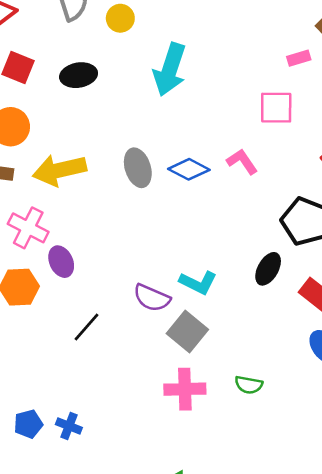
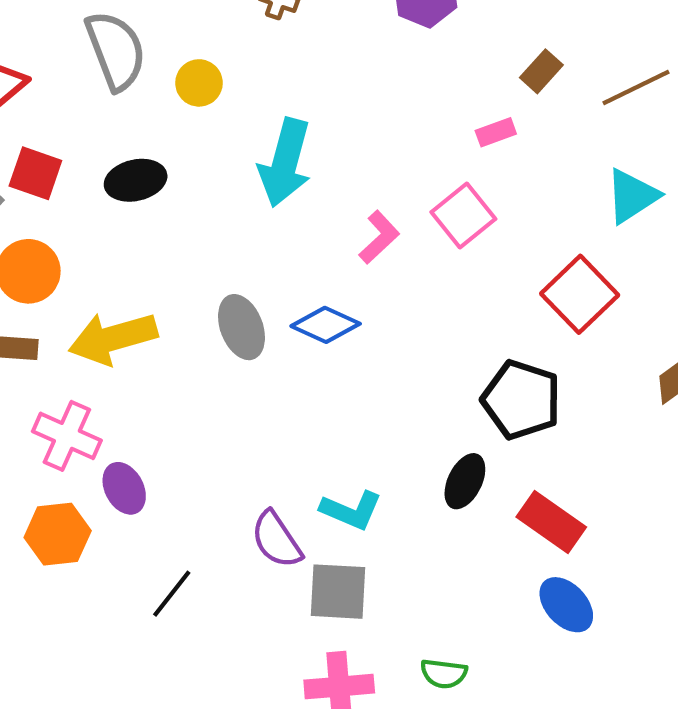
pink square: (276, 108) -> (463, 216), turned -36
pink L-shape: (242, 162) -> (379, 237), moved, turned 84
purple semicircle: (152, 298) -> (276, 540), turned 36
gray square: (187, 331) -> (338, 592), turned -33

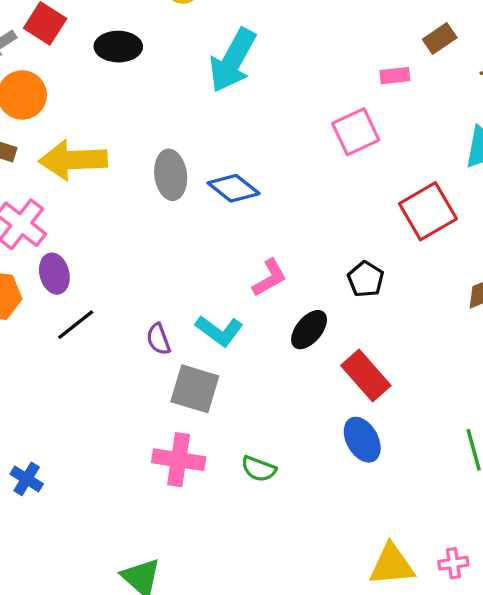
pink L-shape: (379, 237) -> (270, 278), moved
black pentagon: (521, 400) -> (366, 279), size x0.6
purple semicircle: (276, 540) -> (158, 339), size x0.7
black line: (172, 594) -> (76, 325), moved

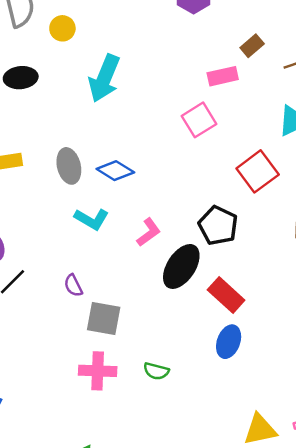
pink rectangle: (395, 76) -> (223, 76), size x1.4
black pentagon: (366, 279) -> (218, 225), size x1.5
black ellipse: (309, 330) -> (181, 266), size x1.5
cyan L-shape: (219, 331) -> (92, 219), moved
blue ellipse: (362, 440) -> (229, 342), turned 56

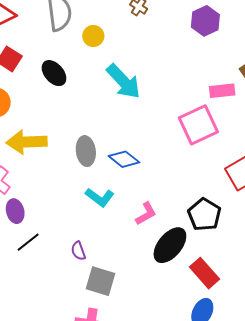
black ellipse: (21, 78) -> (54, 73), turned 48
cyan arrow: (104, 78) -> (123, 81), turned -72
pink square: (199, 120) -> (198, 125), size x1.4

